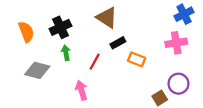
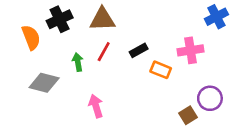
brown triangle: (107, 17) -> (102, 19), moved, turned -35
black cross: (60, 27) -> (60, 19), moved
pink cross: (176, 43) -> (191, 50), moved
red line: (95, 62) -> (104, 52), moved

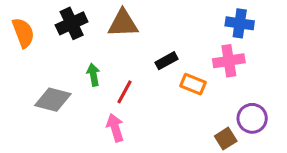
blue cross: (216, 17) -> (240, 23), moved, turned 35
orange semicircle: (31, 37) -> (23, 33), moved
red line: (104, 52) -> (124, 92), moved

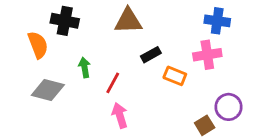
black cross: (72, 23) -> (65, 21), turned 36
brown triangle: (123, 23) -> (128, 21), moved
orange semicircle: (23, 33) -> (38, 45), moved
pink arrow: (115, 128) -> (120, 115), moved

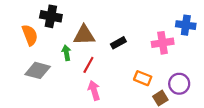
brown triangle: (128, 21) -> (84, 35), moved
blue cross: (217, 21) -> (186, 25), moved
orange rectangle: (175, 76) -> (143, 78), moved

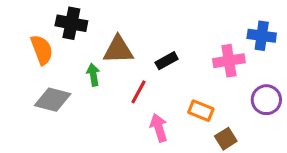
red line: (88, 65) -> (138, 92), moved
purple circle: (179, 84) -> (266, 100), moved
pink arrow: (94, 90) -> (159, 128), moved

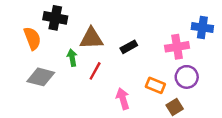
red line: (138, 92) -> (95, 71), moved
purple circle: (266, 100) -> (187, 77), moved

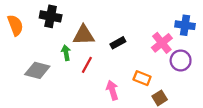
orange semicircle: (32, 38) -> (15, 25), moved
pink cross: (177, 47) -> (162, 43), turned -30
purple circle: (187, 77) -> (181, 60), moved

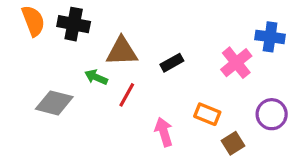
orange semicircle: (15, 25) -> (33, 21), moved
green arrow: (66, 53) -> (96, 77), turned -56
purple circle: (181, 60) -> (272, 114), moved

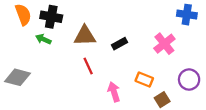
blue cross: (270, 37) -> (187, 15), moved
green arrow: (96, 77) -> (43, 39), moved
red line: (127, 95) -> (88, 66), turned -54
gray diamond: (54, 103) -> (18, 77), moved

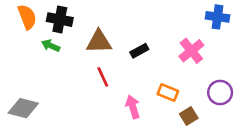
gray diamond: (18, 77) -> (23, 108), moved

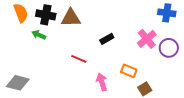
brown triangle: (99, 42) -> (71, 18), moved
red line: (103, 77) -> (79, 59), turned -42
purple circle: (220, 93) -> (169, 48), moved

